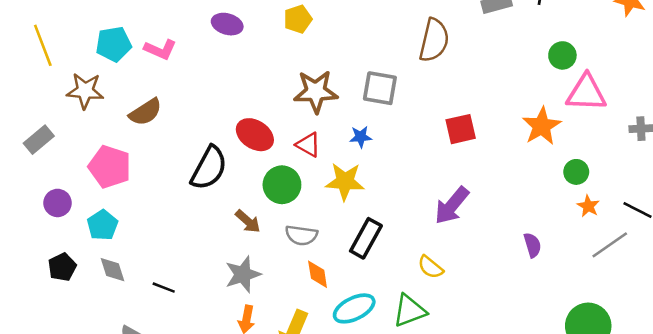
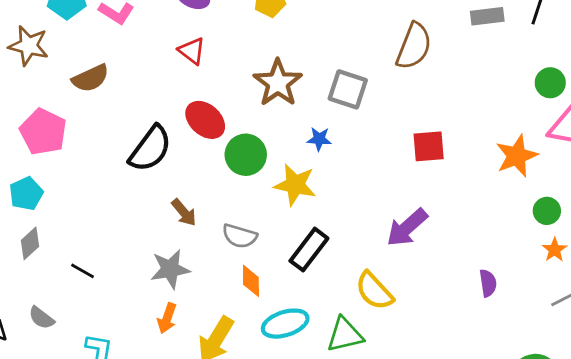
brown star: (316, 92) -> (278, 83), turned 30
red triangle: (308, 145) -> (192, 51), moved
green circle: (282, 185) -> (246, 155), moved
yellow semicircle: (431, 267) -> (374, 291), size x1.4
gray diamond: (113, 270) -> (30, 243), turned 56

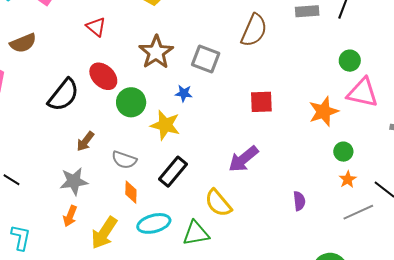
brown arrow: (184, 213) -> (85, 141), turned 75

